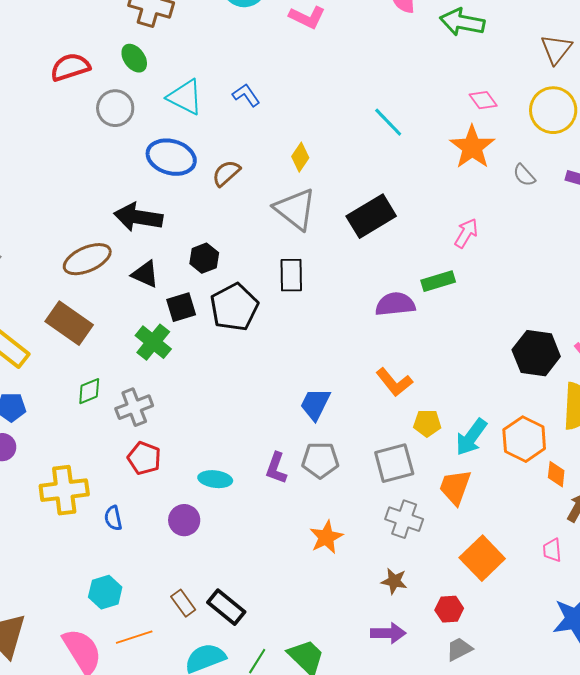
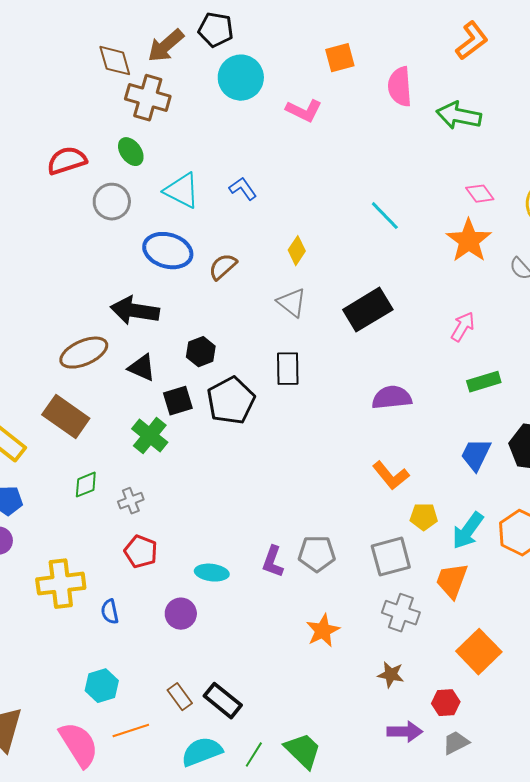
gray triangle: (295, 209) -> (292, 303), size x0.7
green rectangle: (438, 281) -> (484, 382), moved
blue trapezoid: (315, 404) -> (476, 455), moved
gray cross: (134, 407) -> (131, 501), size x0.7
purple arrow: (388, 633) -> (405, 732), moved

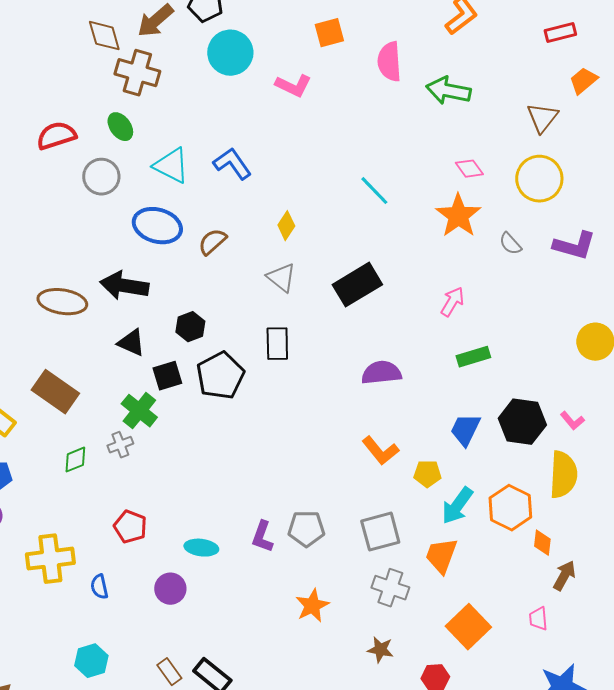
blue L-shape: (243, 189) -> (232, 164), size x1.4
brown ellipse: (84, 353) -> (62, 302), moved, turned 33
gray cross: (131, 501) -> (120, 445), moved
yellow pentagon: (424, 517) -> (427, 474), moved

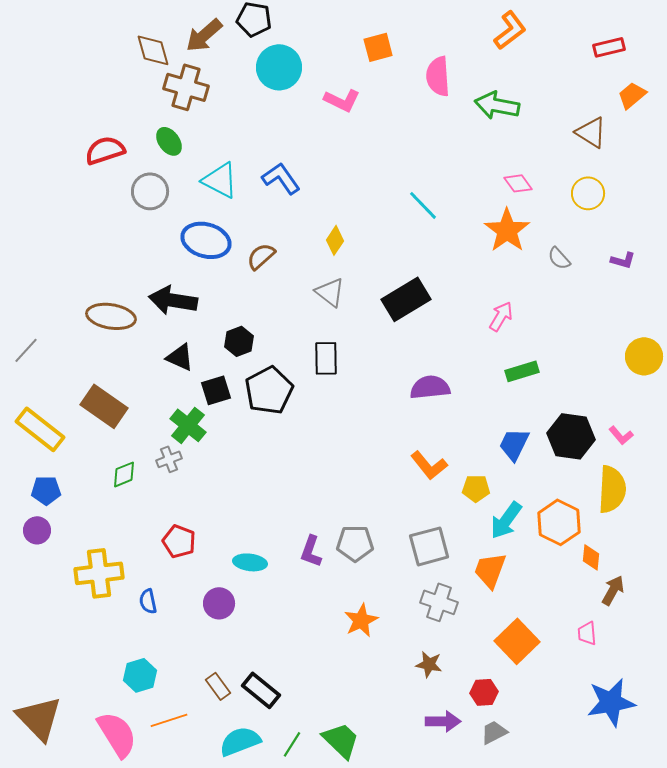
brown triangle: (542, 118) -> (591, 132), turned -36
yellow circle: (539, 179) -> (588, 193), size x0.7
purple L-shape: (574, 246) -> (623, 260), size x0.6

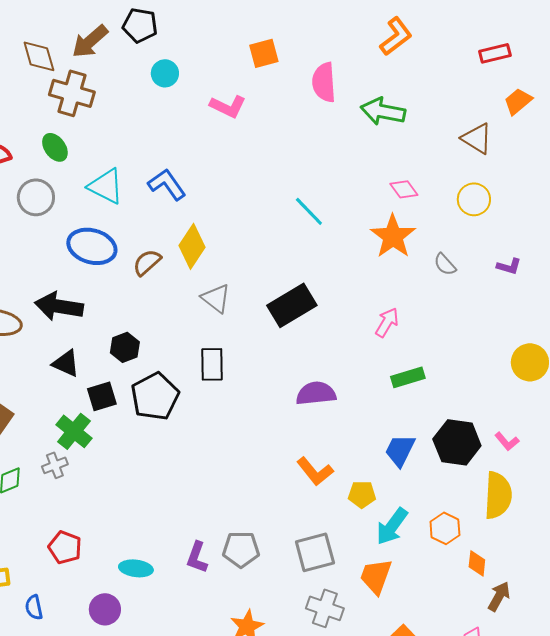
cyan circle: (279, 67) -> (165, 73), size x0.6
yellow diamond: (335, 240) -> (192, 246), moved, size x1.5
orange hexagon: (559, 522) -> (445, 528), size x0.7

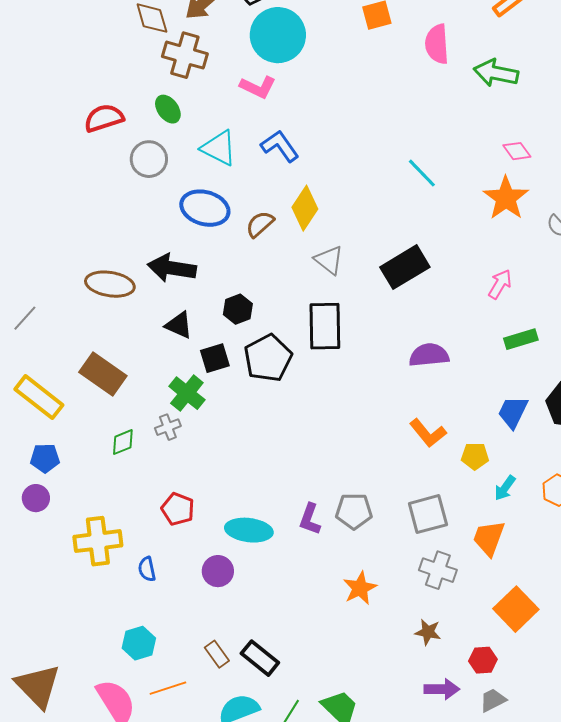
cyan circle: (165, 73) -> (278, 35), size x2.0
pink L-shape: (228, 106) -> (258, 87), moved
black rectangle: (212, 364) -> (325, 326), size x1.4
cyan arrow: (392, 526) -> (505, 488), size x0.7
cyan ellipse: (136, 568) -> (249, 530), size x1.4

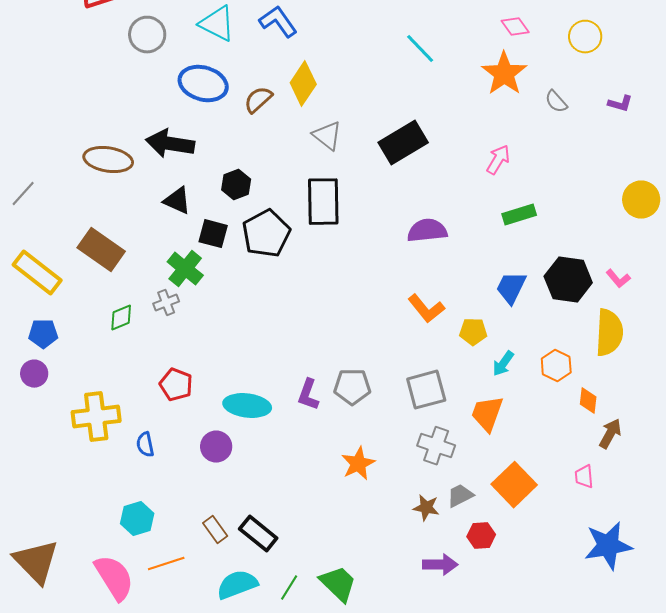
black square: (215, 358) -> (213, 234), turned 32
gray trapezoid: (493, 700) -> (460, 496), moved

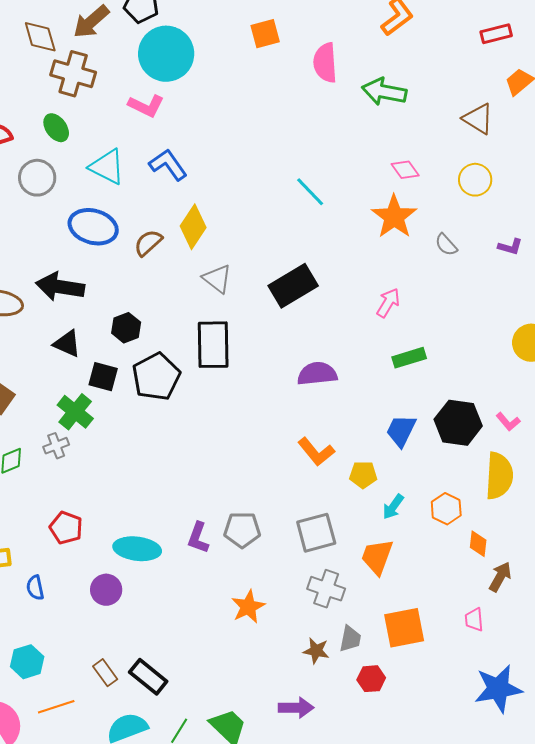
orange square: (514, 485) -> (404, 628), turned 33
gray trapezoid: (460, 496) -> (350, 639), turned 128
purple arrow: (440, 565) -> (296, 708), moved

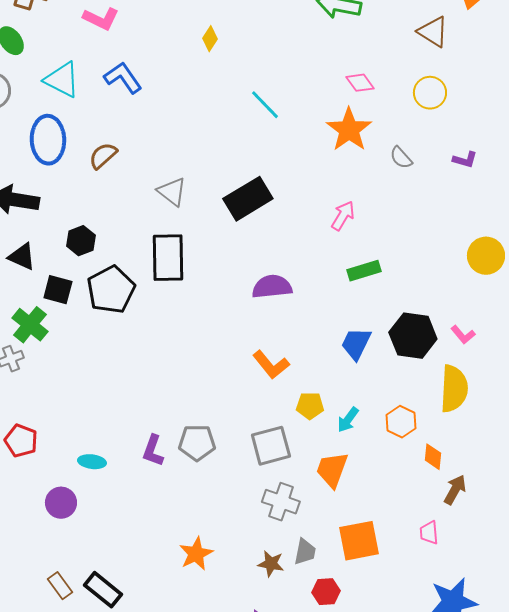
blue ellipse: (93, 227) -> (48, 140), turned 72
yellow diamond: (193, 227) -> (210, 39), moved, size x0.6
yellow pentagon: (363, 475) -> (310, 406), moved
cyan ellipse: (137, 549) -> (92, 462), size x0.6
orange star: (248, 607) -> (196, 554), moved

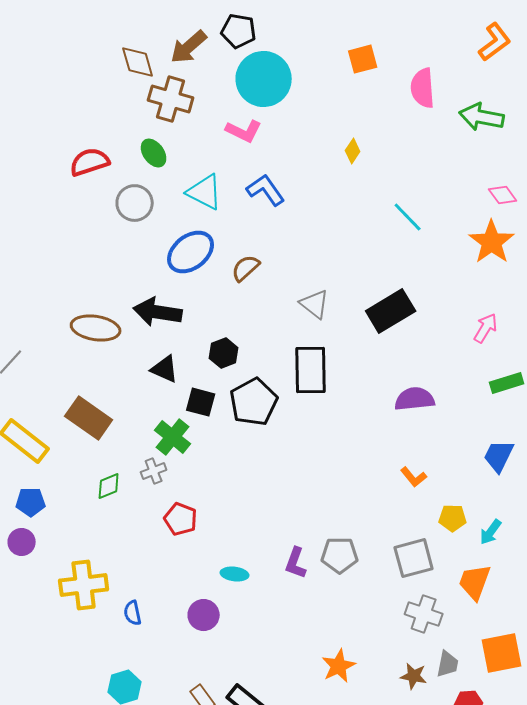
blue ellipse: (48, 140) -> (191, 252), turned 54
orange L-shape: (271, 365) -> (414, 477), size x0.7
red pentagon: (21, 441) -> (181, 519), moved

